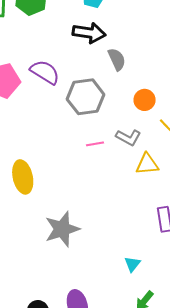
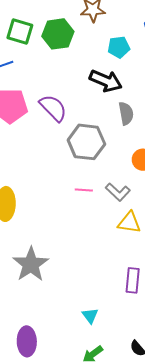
gray star: (62, 229) -> (31, 264), turned -30
cyan triangle: (132, 264) -> (90, 316), turned -30

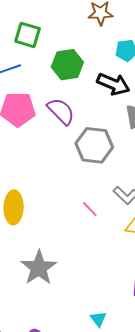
green hexagon: (58, 34) -> (67, 65), moved
pink line: (84, 190) -> (90, 209), moved, turned 42

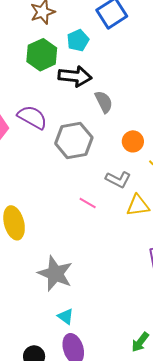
green hexagon: (67, 65) -> (42, 55), moved
cyan triangle: (98, 319) -> (66, 316), moved

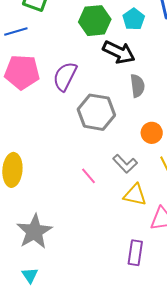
cyan pentagon: (78, 40) -> (134, 19), turned -30
purple semicircle: (32, 117) -> (65, 76), turned -112

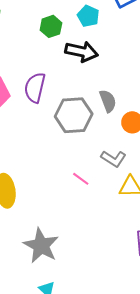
green hexagon: (95, 21) -> (51, 26), size x0.7
gray semicircle: (137, 86) -> (108, 101), moved

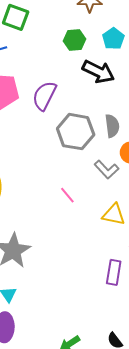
gray L-shape: (114, 159) -> (106, 170), moved

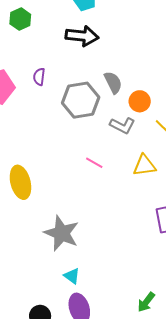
green hexagon: (74, 40) -> (20, 19), moved
purple semicircle: (44, 96) -> (39, 77), size x0.6

